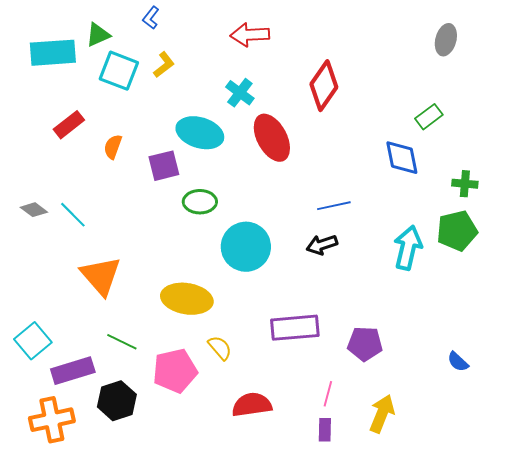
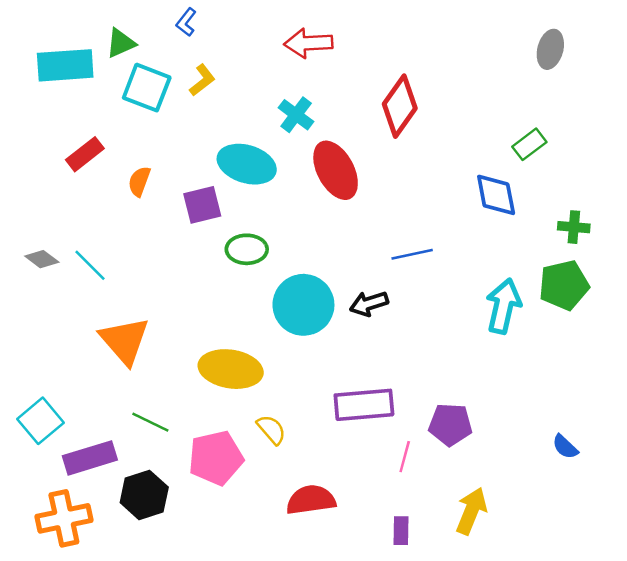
black arrow: (322, 245) -> (369, 304), moved
pink line: (328, 394) -> (405, 457), moved

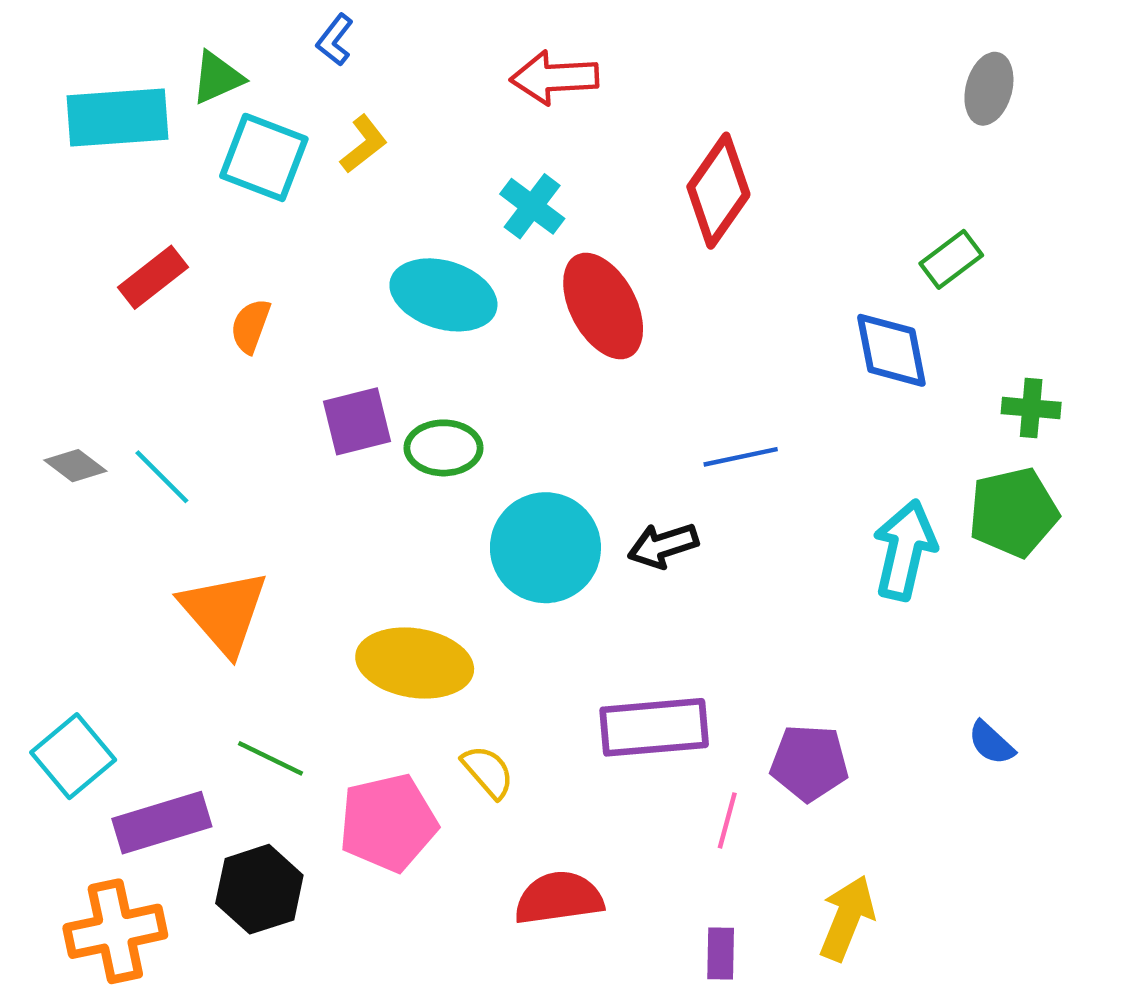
purple square: (202, 205) -> (357, 421), moved
blue semicircle: (565, 447) -> (991, 743), moved

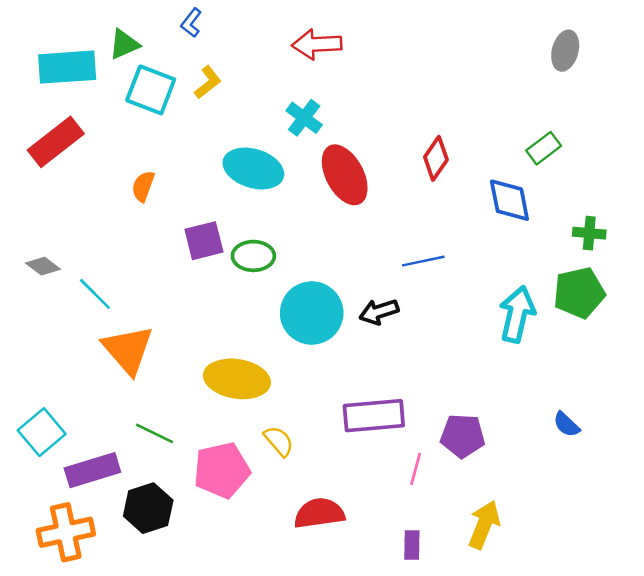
red diamond: (718, 191) -> (436, 158), moved, size x0.7
red rectangle: (153, 277) -> (56, 142), moved, size x1.4
cyan line: (162, 477) -> (95, 294), moved

